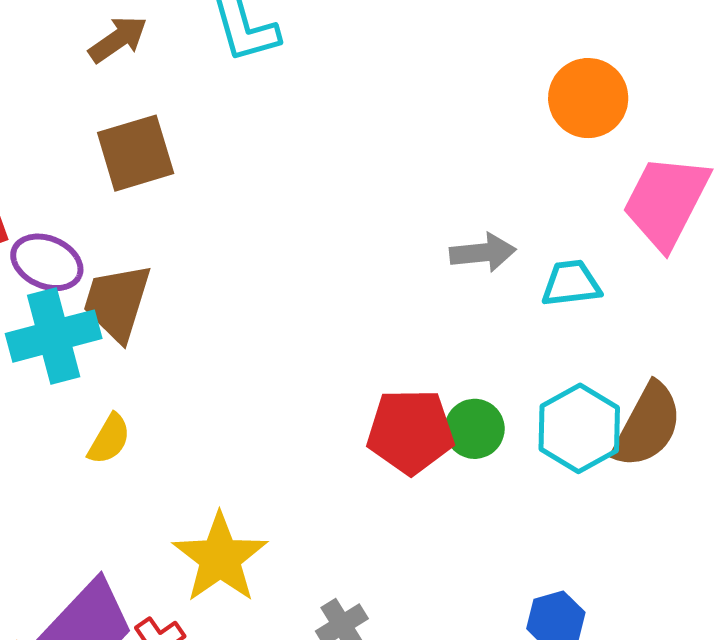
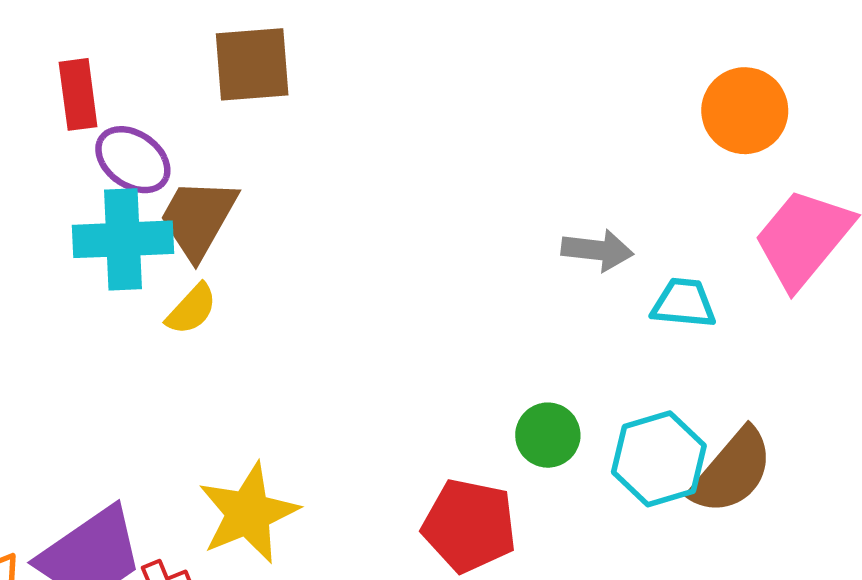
red pentagon: (410, 431) -> (469, 526), moved
yellow semicircle: (109, 439) -> (192, 309), moved

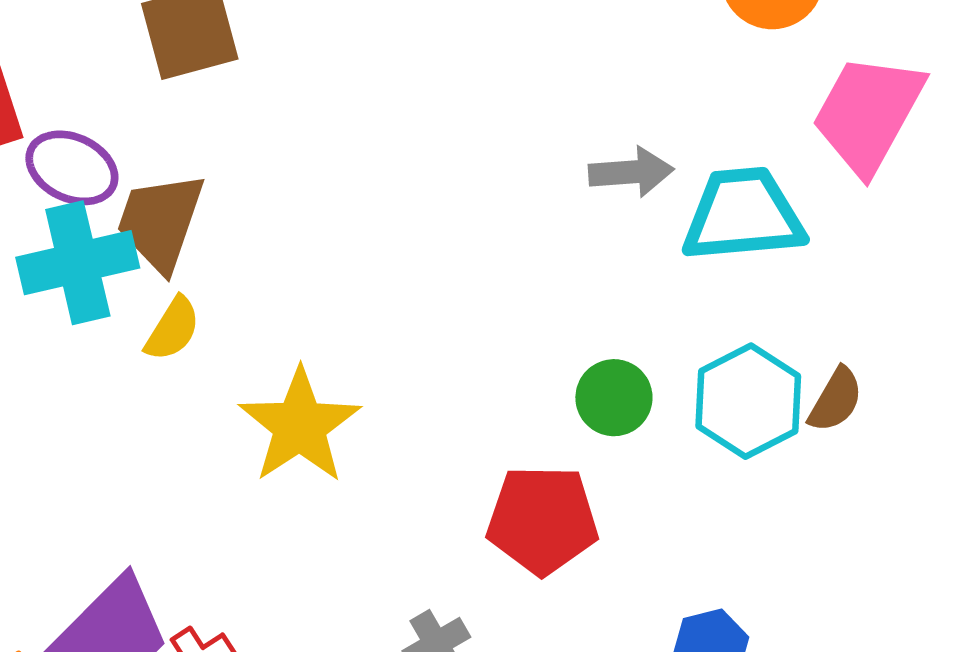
cyan trapezoid: (684, 303) -> (743, 215), size x1.6
brown semicircle: (732, 471) -> (836, 400), size x0.6
yellow star: (248, 513) -> (300, 426), moved

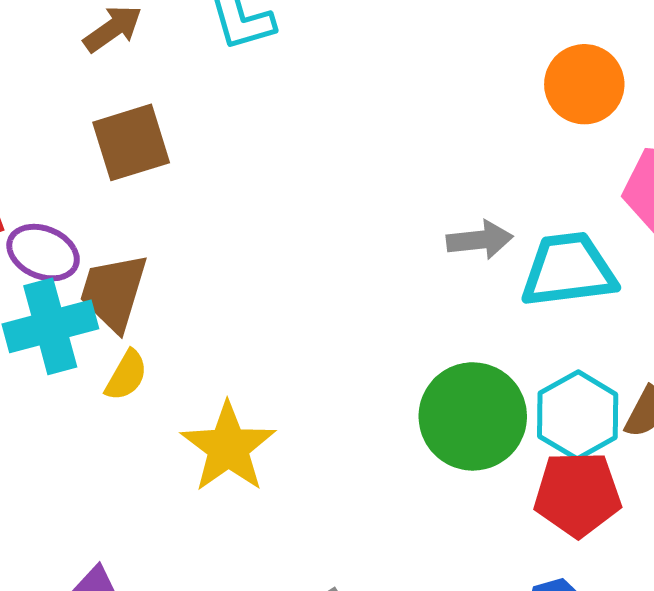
green circle: (614, 398) -> (473, 416), size x1.8
red pentagon: (542, 520) -> (578, 494), moved

